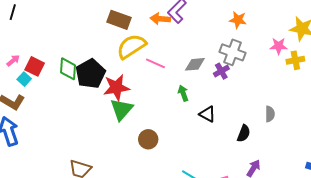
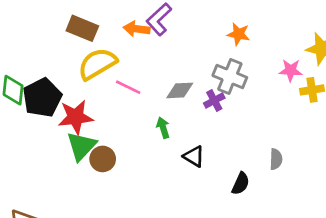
brown circle: (148, 139) -> (103, 159), moved

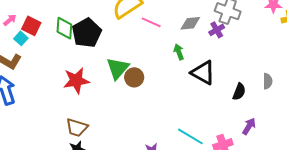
red star: (76, 117) -> (76, 81), moved
black triangle: (194, 156) -> (203, 73), size x1.5
gray semicircle: (276, 159) -> (268, 81), moved

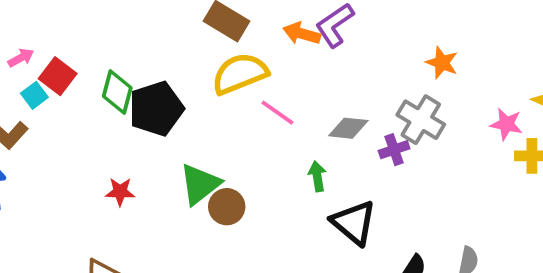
red star: (76, 81) -> (120, 192), size x0.6

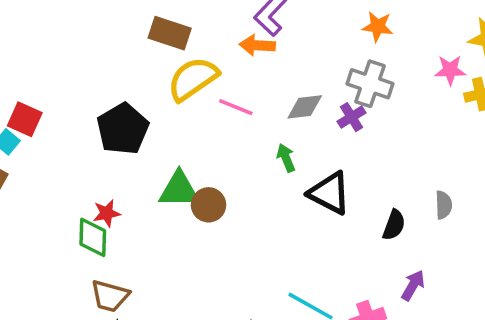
orange arrow: (302, 34) -> (257, 45), moved
green diamond: (117, 92) -> (93, 237), moved
green triangle: (200, 184) -> (179, 190), turned 51

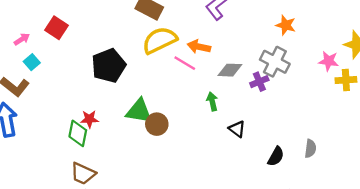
orange arrow: (257, 45) -> (199, 47), moved
red square: (25, 119) -> (57, 28), moved
black triangle: (329, 193) -> (237, 129), size x0.6

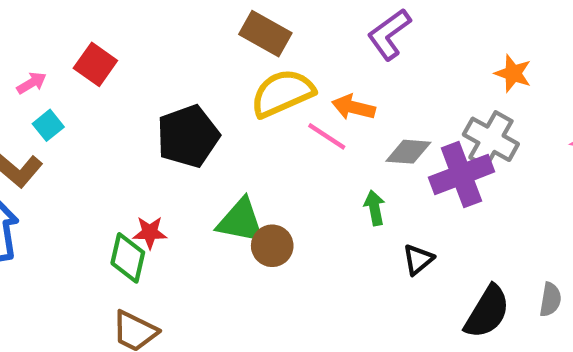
purple cross: (259, 82) -> (461, 175), size x1.8
black triangle: (237, 129) -> (418, 259), turned 42
black semicircle: (276, 156) -> (487, 312), size x1.5

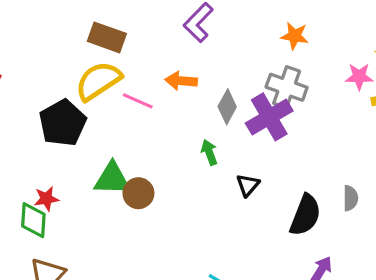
yellow semicircle: (282, 93) -> (98, 81), moved
pink line: (327, 136) -> (138, 101), moved
gray diamond: (408, 152) -> (227, 107), turned -56

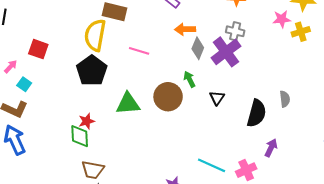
yellow semicircle: (98, 81) -> (95, 35), moved, turned -40
orange arrow: (181, 81) -> (185, 29), moved
gray cross: (287, 87) -> (235, 31), size x0.7
brown circle: (138, 193) -> (168, 97), moved, size x1.4

